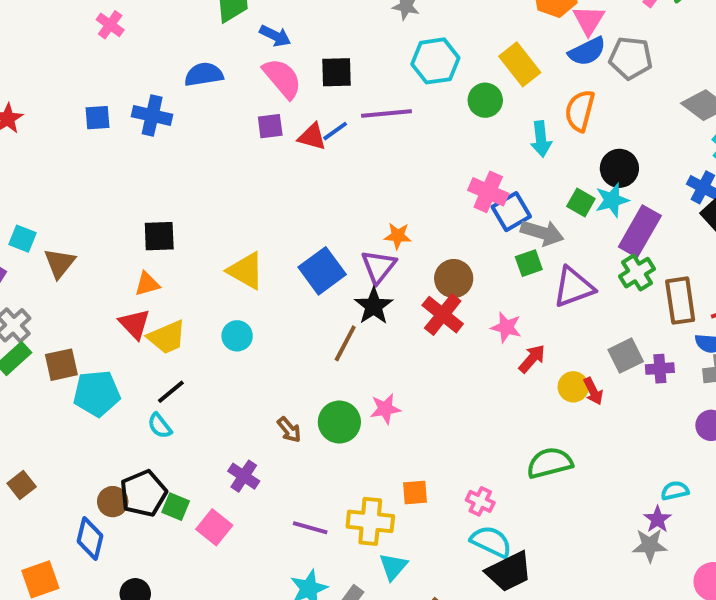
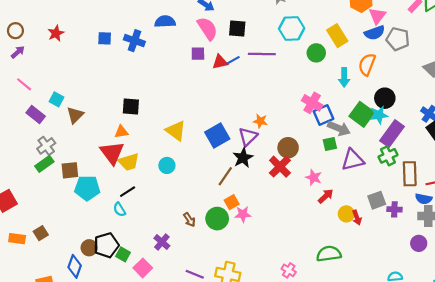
red triangle: (312, 137) -> (220, 62), turned -35
green square: (581, 202) -> (362, 114), size x1.6
red triangle: (135, 324) -> (112, 153), size x1.4
orange square: (415, 493) -> (232, 202), moved, turned -32

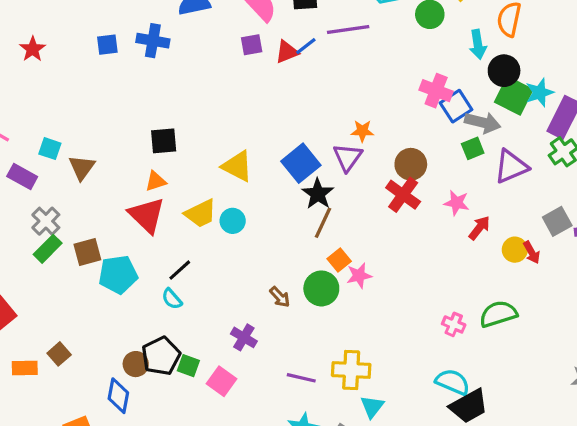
black circle: (385, 98) -> (504, 71), moved
black star: (243, 158) -> (318, 194), moved
yellow trapezoid: (129, 162) -> (201, 213), moved
pink cross: (289, 270) -> (454, 324), moved

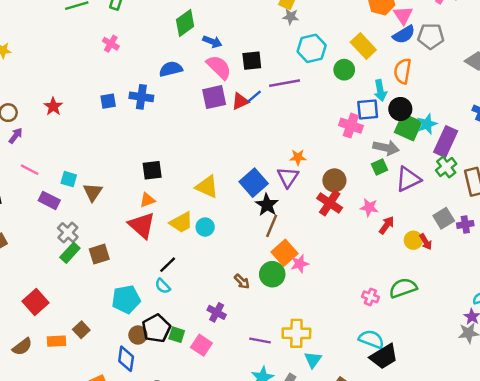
purple square: (252, 45) -> (214, 97), size x1.5
blue square: (456, 106) -> (368, 109), moved, turned 30
orange square: (339, 260) -> (284, 253), size x1.5
cyan pentagon: (118, 274) -> (126, 299), moved

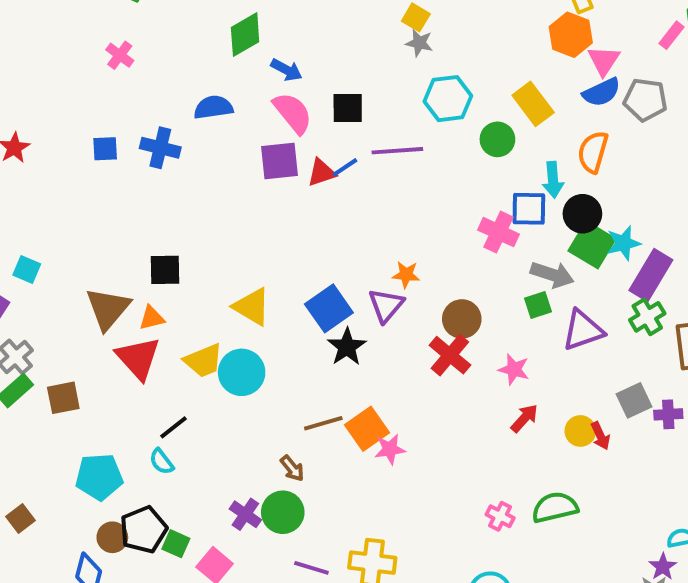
brown triangle: (93, 192) -> (108, 309), moved, size x1.4
red arrow: (387, 225) -> (524, 418), moved
brown line: (272, 226) -> (323, 423), moved, turned 45
cyan circle: (205, 227) -> (242, 372), size x1.5
green circle: (272, 274) -> (283, 512), moved

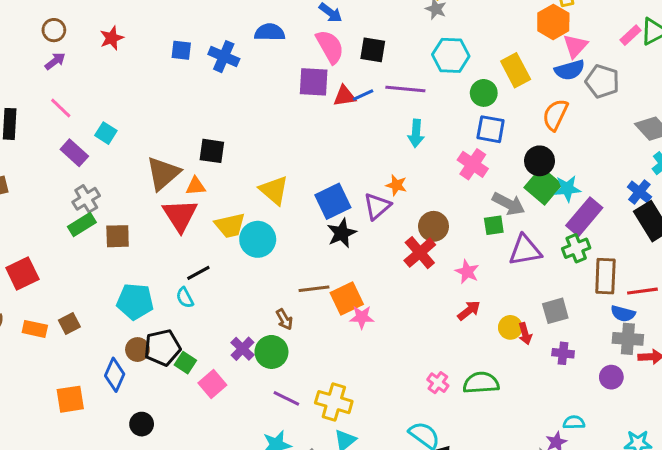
cyan arrow: (553, 180) -> (416, 133), moved
blue square: (529, 209) -> (491, 129), moved
purple cross: (668, 414) -> (563, 353), moved

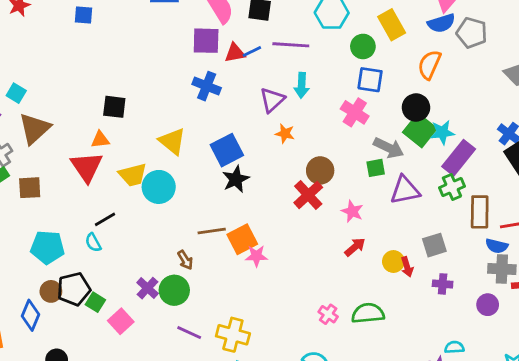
blue cross: (224, 57) -> (207, 86), moved
brown triangle: (163, 173) -> (35, 129), moved
purple triangle: (377, 206) -> (272, 100), moved

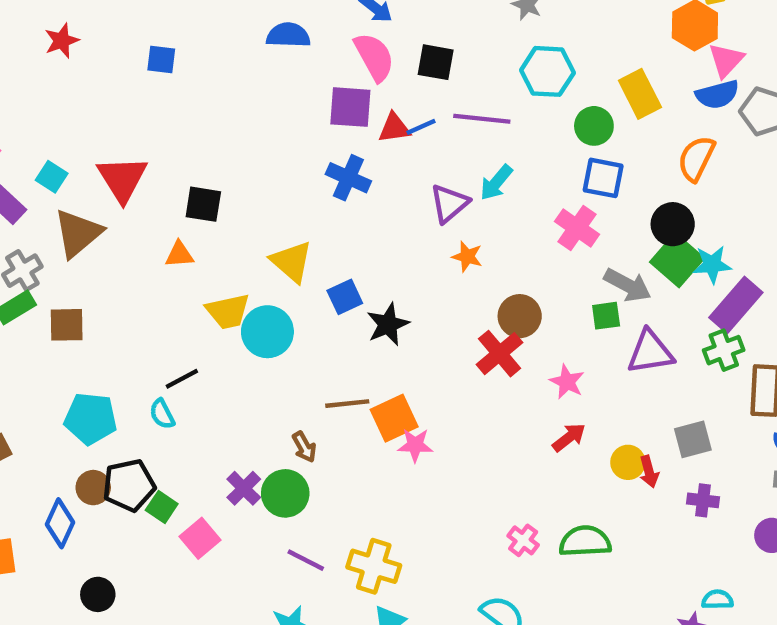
cyan arrow: (302, 85) -> (496, 183), turned 35
blue square: (227, 150) -> (345, 297), moved, size x0.7
red triangle: (87, 167) -> (122, 179), moved

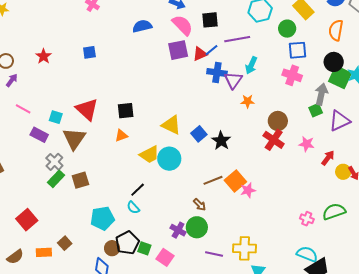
blue cross: (348, 178) -> (217, 73), moved
gray arrow: (628, 285) -> (321, 94), turned -90
red arrow: (569, 437) -> (328, 158), moved

